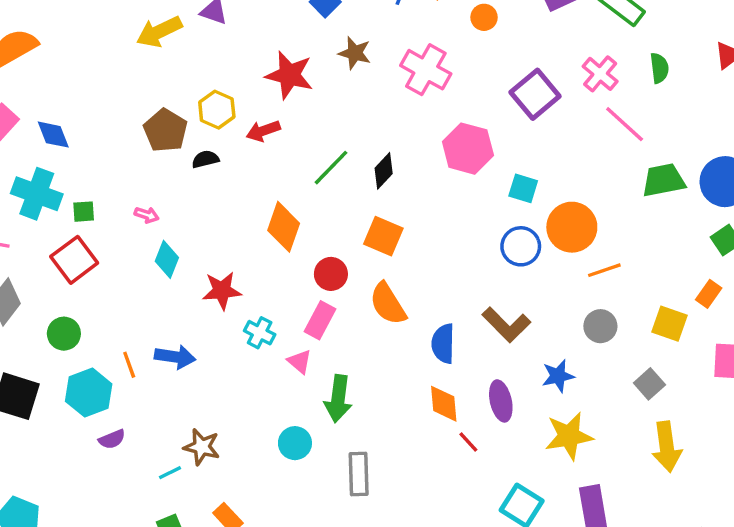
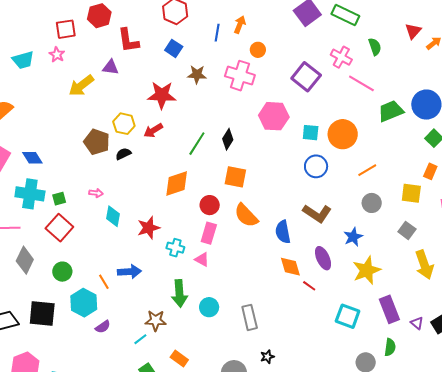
orange circle: (484, 17) -> (258, 50), moved
orange diamond: (284, 227) -> (177, 183), turned 64
orange circle: (572, 227) -> (343, 134), moved
green arrow: (338, 399) -> (179, 293), moved

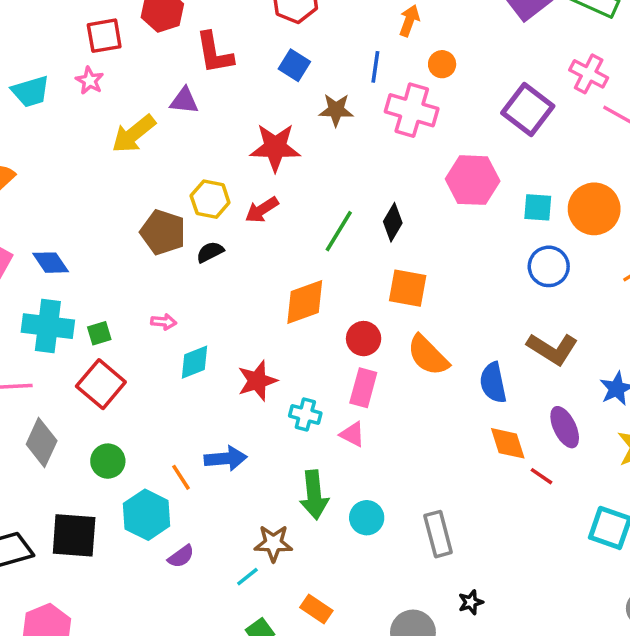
blue line: (217, 33) -> (375, 67), moved
cyan diamond: (113, 216) -> (194, 362), turned 60

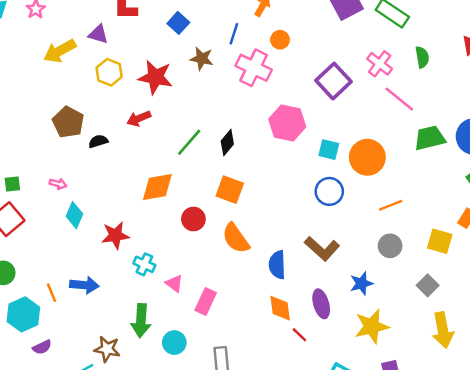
yellow hexagon: (210, 199) -> (109, 72), moved
cyan diamond: (194, 362) -> (74, 215), turned -55
pink rectangle: (363, 388) -> (206, 302), moved

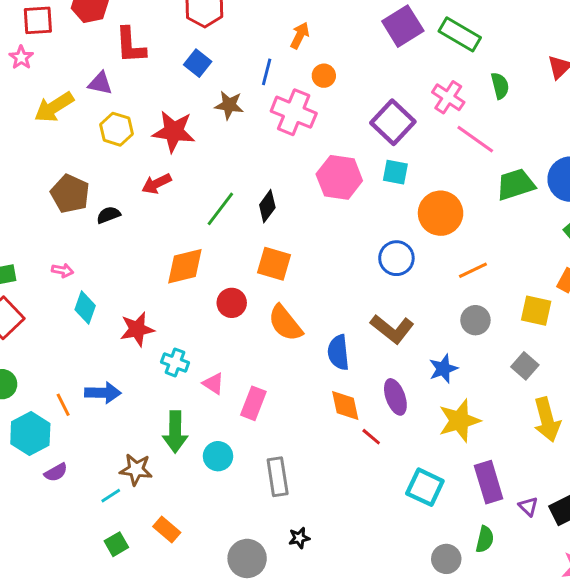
cyan square: (329, 150) -> (395, 172), moved

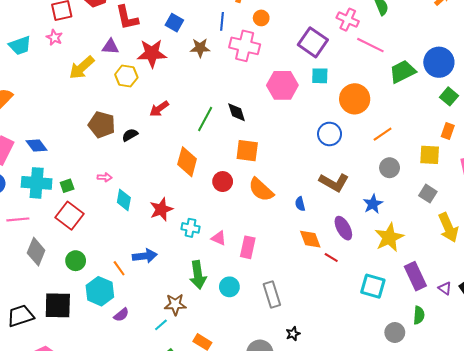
red star: (174, 132) -> (152, 53), moved
black diamond: (267, 206) -> (237, 112), turned -45
orange diamond: (185, 266) -> (187, 162), turned -52
blue semicircle: (338, 352) -> (300, 204), size x0.6

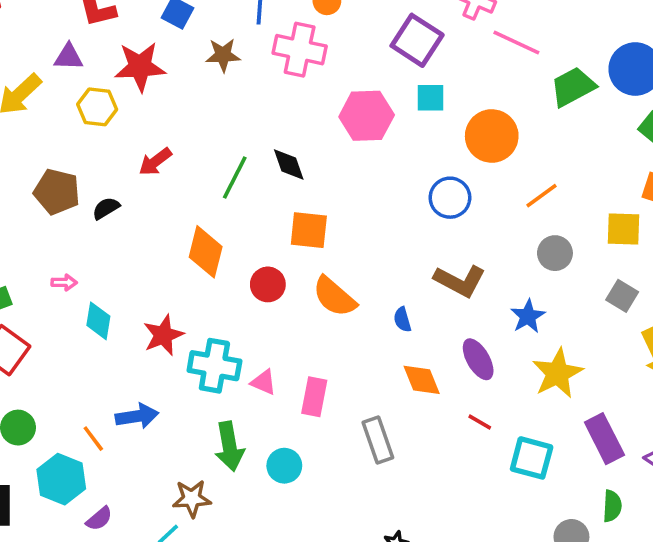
cyan cross: (190, 228) -> (214, 366), size x1.6
red line: (331, 258) -> (480, 422), moved
gray rectangle: (272, 294) -> (378, 440), moved

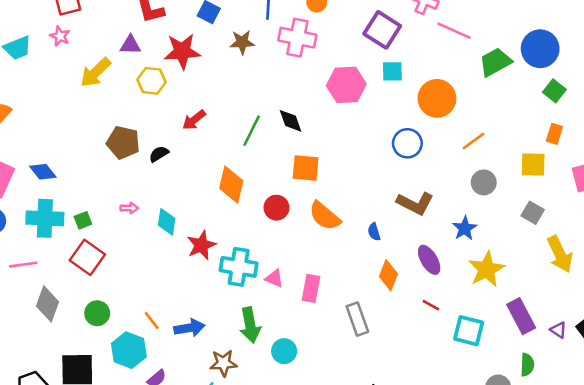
cyan diamond: (98, 321) -> (167, 222), moved
orange diamond: (422, 380) -> (388, 275), turned 44
blue arrow: (137, 416) -> (189, 328), moved
cyan circle: (284, 466) -> (284, 351), moved

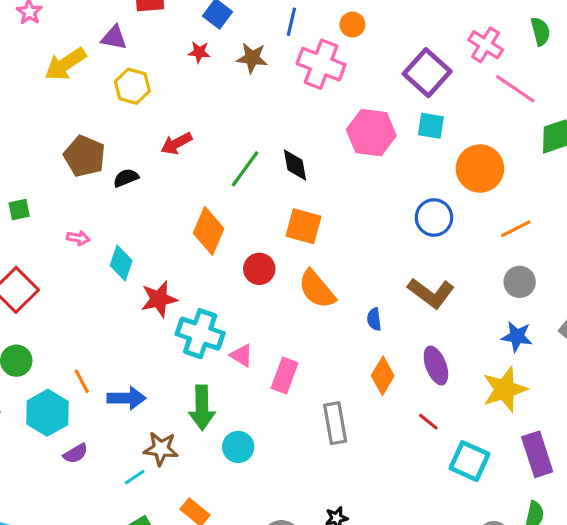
red star: (182, 51) -> (199, 52), moved, size x0.5
green square: (83, 220) -> (19, 210), moved
blue star: (465, 228) -> (517, 336), moved, turned 30

